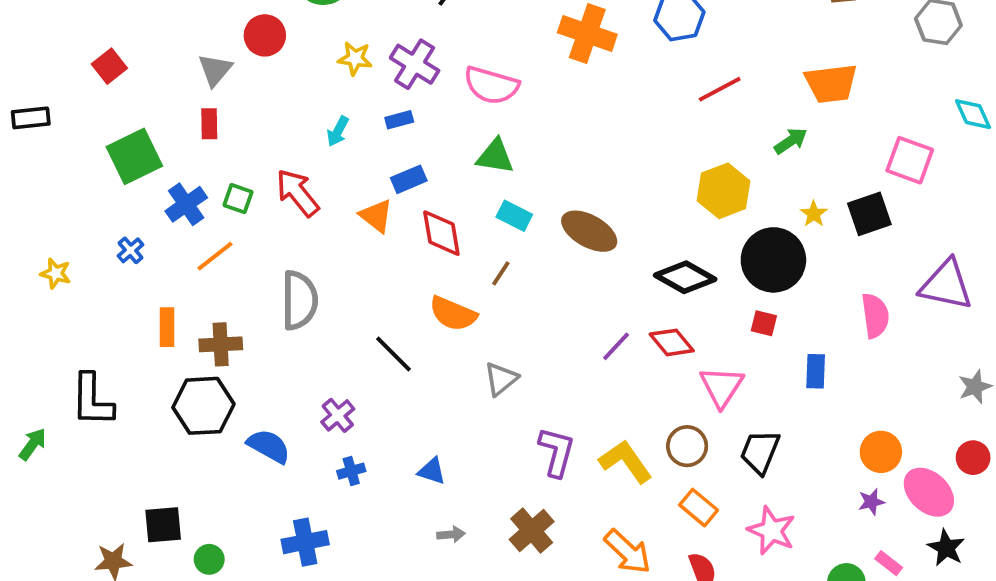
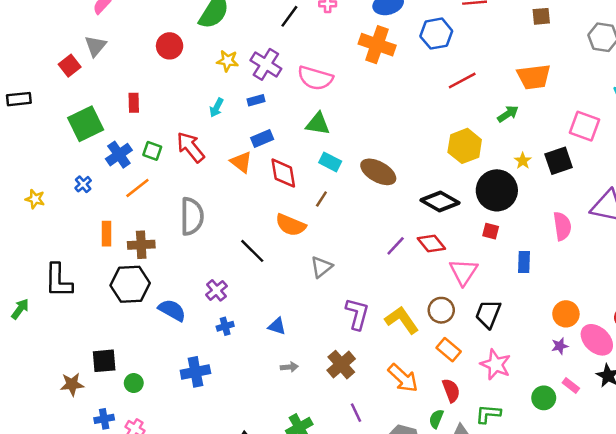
gray triangle: (215, 70) -> (95, 46), moved

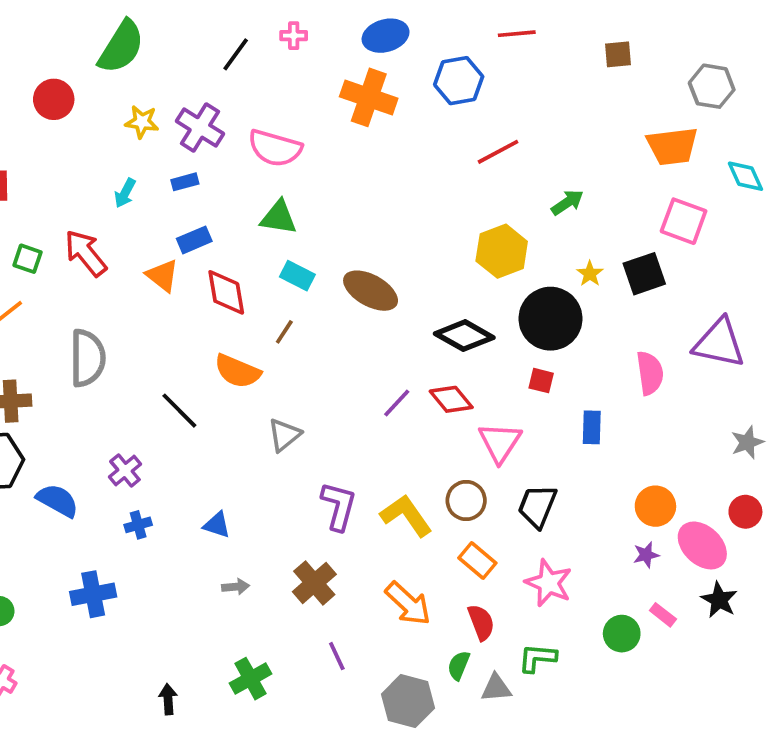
orange trapezoid: (534, 77) -> (672, 146), moved

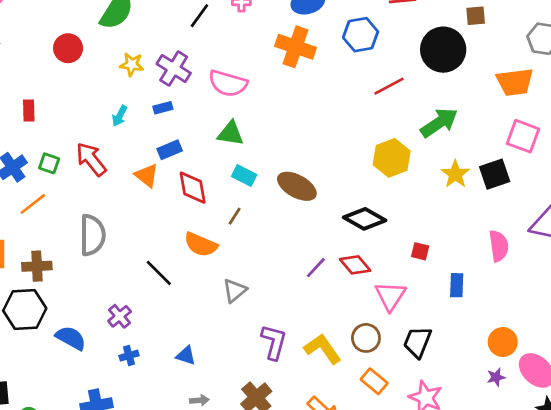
green arrow: (567, 202) -> (439, 123), size x1.6
yellow star: (590, 274) -> (455, 174), size x1.5
black circle: (550, 319) -> (443, 50), moved

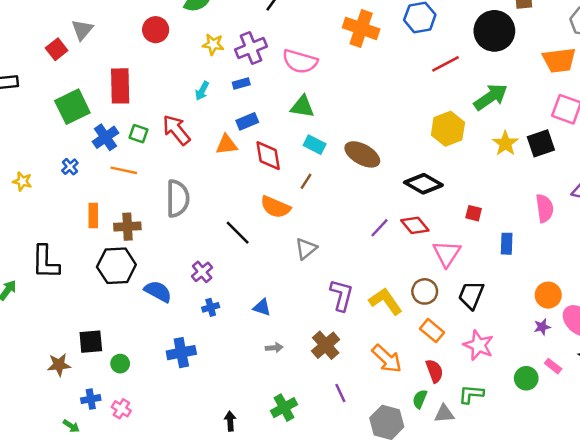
purple cross: (174, 68) -> (251, 48), turned 36
red rectangle: (29, 110) -> (120, 86), size x1.8
orange triangle: (147, 175) -> (227, 145), turned -45
orange line: (33, 204) -> (124, 170), turned 50

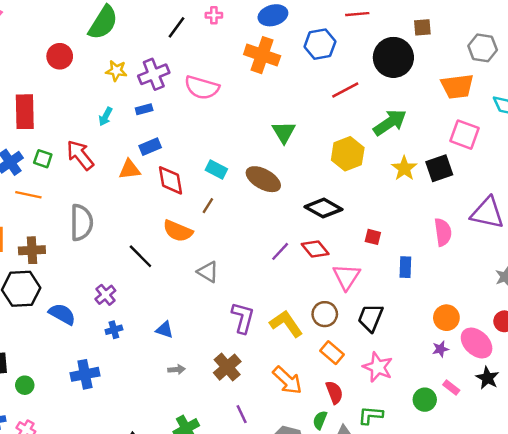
green triangle: (302, 107) -> (284, 132), moved, turned 50
gray triangle: (306, 249) -> (208, 272), turned -50

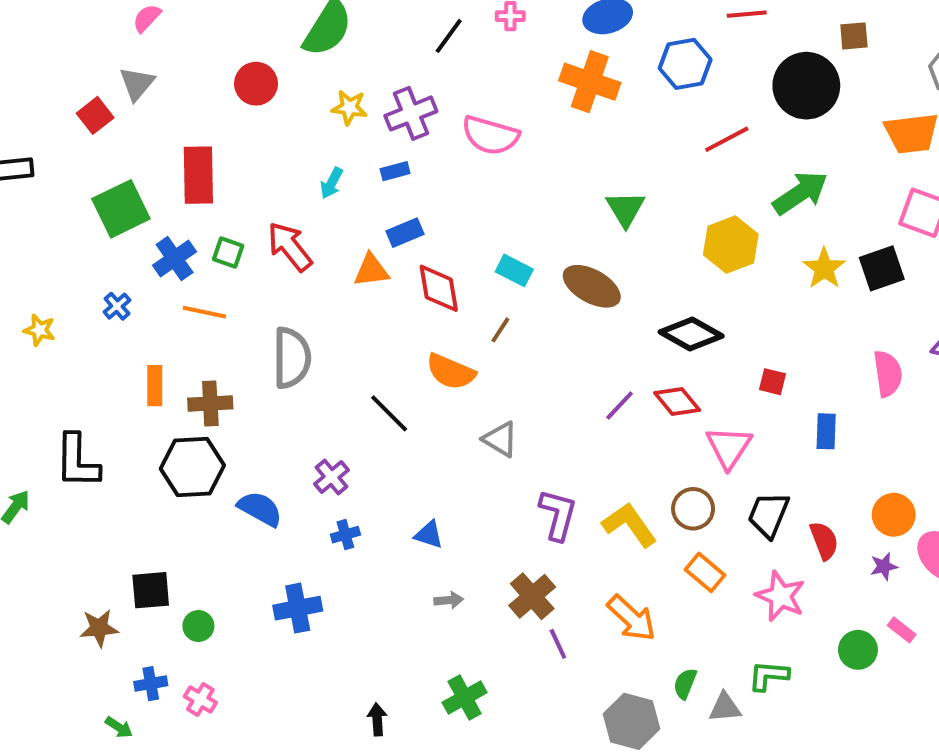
red semicircle: (334, 392) -> (824, 541), moved
purple line: (242, 414) -> (558, 644), moved

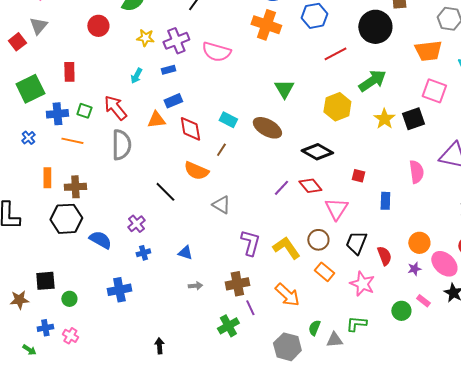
red rectangle: (198, 175) -> (69, 72), size x0.7
blue cross: (175, 258) -> (57, 114), turned 30
gray semicircle: (292, 358) -> (121, 145), moved
brown cross: (532, 596) -> (237, 284), turned 30
green cross: (465, 698) -> (228, 326), moved

